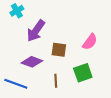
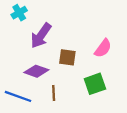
brown line: (56, 81) -> (54, 93), moved

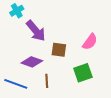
purple arrow: (41, 36) -> (36, 31), turned -75

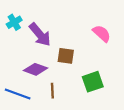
cyan cross: (17, 11) -> (14, 22), moved
pink semicircle: (90, 42) -> (102, 33), moved, turned -84

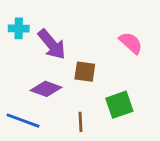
cyan cross: (14, 22) -> (19, 28), turned 32
brown line: (52, 91) -> (81, 122), moved

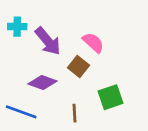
pink semicircle: (131, 43) -> (93, 43), moved
brown square: (85, 72) -> (78, 67), turned 30

